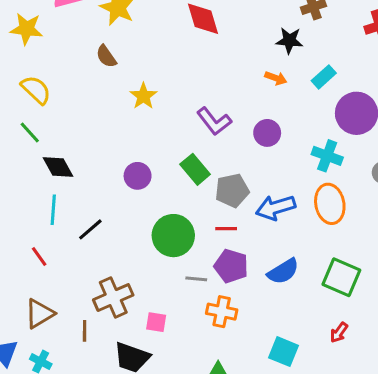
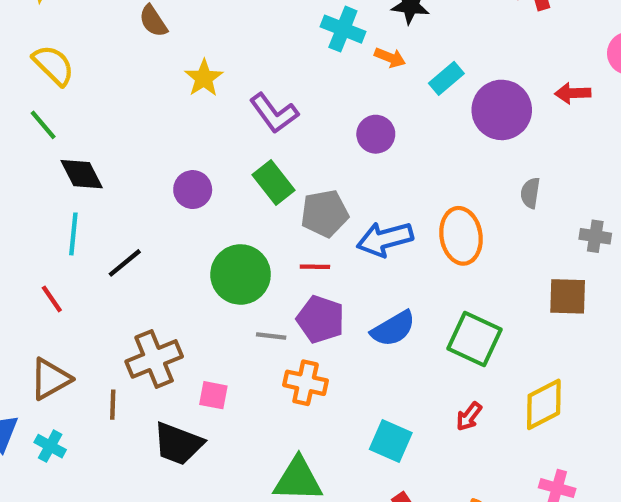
cyan rectangle: (324, 77) -> (446, 78), moved
purple L-shape: (214, 121) -> (274, 113), moved
cyan cross: (327, 156) -> (343, 29), moved

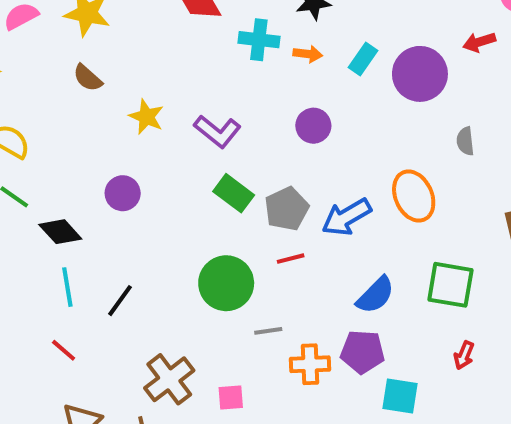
purple circle: (193, 190) -> (123, 193), moved
purple pentagon: (321, 319) -> (362, 352), moved

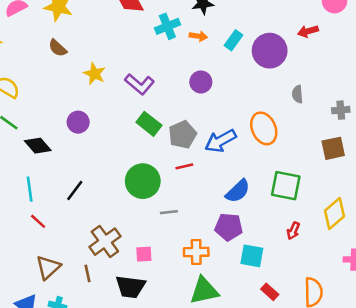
cyan cross: (259, 40) -> (167, 26), turned -30
cyan line: (67, 287) -> (30, 189), moved
orange cross: (310, 364) -> (196, 252), moved

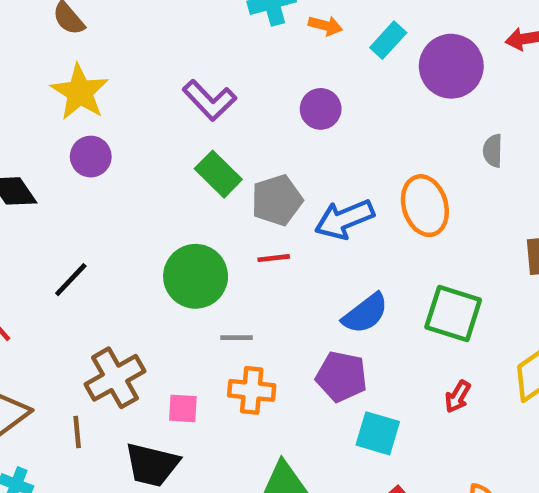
yellow star: (94, 74) -> (80, 92), moved, size x1.4
orange cross: (196, 252) -> (252, 390), moved

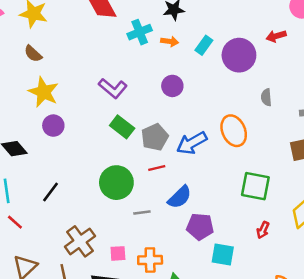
blue semicircle: (365, 313) -> (180, 197), moved
orange cross: (252, 390) -> (150, 260), moved

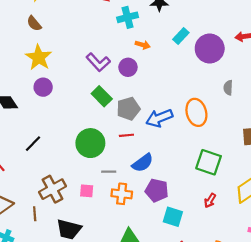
orange arrow: (170, 41) -> (143, 45), moved
purple circle: (172, 86) -> (128, 67), moved
pink square: (118, 253) -> (87, 191), moved
orange cross: (150, 260) -> (122, 194), moved

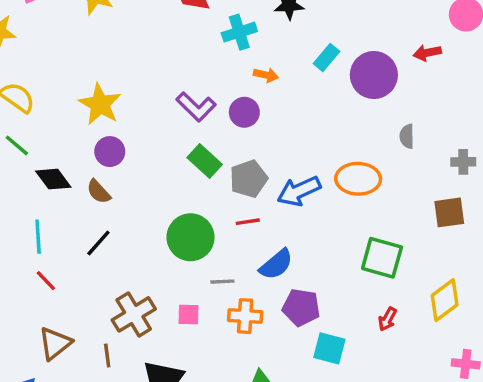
brown semicircle: (34, 23) -> (99, 192), moved
orange ellipse: (196, 112) -> (358, 179), turned -70

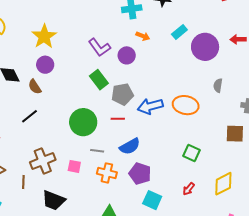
green square: (382, 258) -> (191, 153), size x0.7

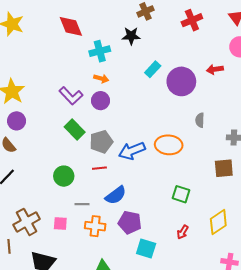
orange arrow: (143, 36) -> (101, 78), moved
green circle: (83, 122) -> (64, 176), size x0.7

